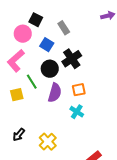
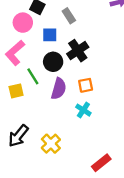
blue square: (47, 45) -> (50, 35), turned -32
black arrow: (19, 135) -> (18, 136), size x1.5

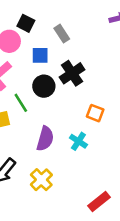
orange square: (86, 85) -> (95, 113), moved, turned 32
purple semicircle: (59, 89) -> (45, 139), moved

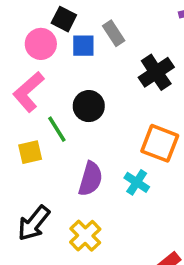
blue square: (40, 55) -> (83, 46), moved
black cross: (72, 73) -> (156, 72), moved
orange square: (95, 113) -> (160, 143), size x1.5

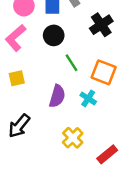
black circle: (89, 106) -> (54, 35), moved
green line: (57, 129) -> (71, 63), moved
yellow cross: (85, 236) -> (73, 138), moved

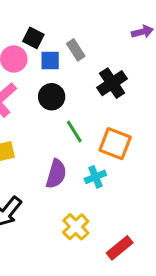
cyan cross: (88, 98) -> (95, 177), turned 35

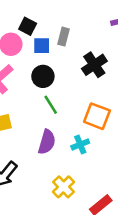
gray rectangle: (76, 50) -> (64, 37), turned 48
green line: (74, 132) -> (51, 105), moved

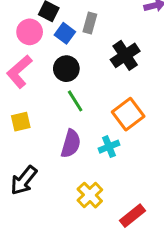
blue square: (42, 46) -> (65, 33), turned 36
orange square: (97, 116) -> (128, 114), turned 32

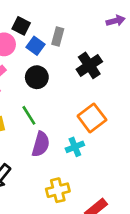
green line: (75, 101) -> (29, 115), moved
yellow cross: (90, 195) -> (58, 190), turned 30

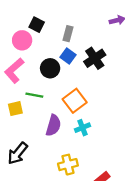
blue square: (35, 46) -> (68, 56), moved
green line: (29, 115) -> (34, 95), moved, turned -48
orange square: (92, 118) -> (75, 101), moved

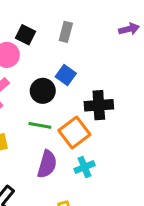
gray rectangle: (68, 34) -> (66, 32), moved
black cross: (95, 58) -> (99, 105), moved, turned 30
green line: (34, 95) -> (40, 125), moved

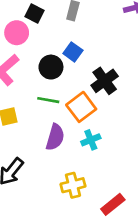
black cross: (99, 105) -> (105, 81), turned -32

